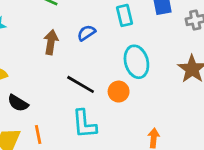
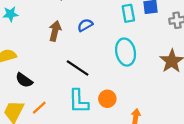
cyan rectangle: (125, 15) -> (128, 13), moved
orange circle: (119, 92) -> (107, 99), moved
orange line: (38, 134) -> (39, 108), turned 56

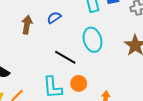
black line: (78, 68) -> (65, 57), moved

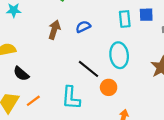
orange circle: (79, 83) -> (109, 87), moved

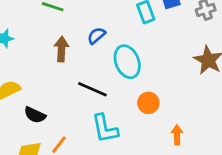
cyan ellipse: (119, 55) -> (127, 62), moved
black line: (89, 69) -> (92, 89), moved

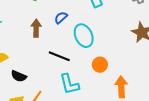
orange arrow: (177, 135) -> (121, 87), size x1.5

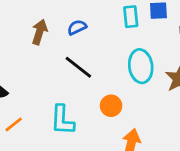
cyan ellipse: (84, 36) -> (141, 66), moved
black line: (59, 56) -> (78, 67), moved

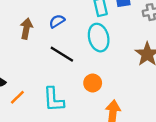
cyan ellipse: (141, 66) -> (99, 38), moved
orange line: (14, 124) -> (17, 97), moved

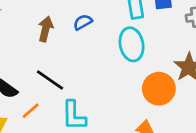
black line: (62, 54) -> (50, 80), moved
orange circle: (93, 83) -> (159, 89), moved, size x1.5

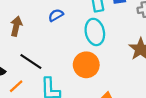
brown arrow: (46, 29) -> (16, 26), moved
orange circle: (159, 89) -> (86, 65), moved

